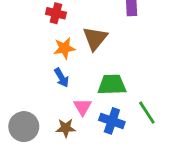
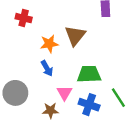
red cross: (56, 13) -> (24, 18), moved
gray circle: (24, 127) -> (15, 93), moved

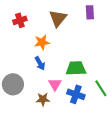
red cross: (24, 18) -> (20, 20), turned -32
brown triangle: (75, 36) -> (58, 18), moved

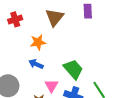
blue arrow: (40, 63) -> (36, 64), turned 144
green trapezoid: (76, 68) -> (73, 69), turned 50

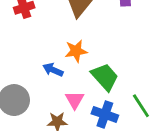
orange star: (38, 42) -> (76, 51), moved

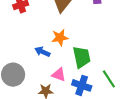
green trapezoid: (105, 77) -> (82, 57), turned 30
pink triangle: (75, 100) -> (59, 75), turned -40

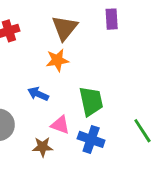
orange star: (60, 38) -> (57, 60), moved
green line: (109, 79) -> (142, 131), moved

